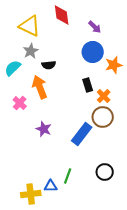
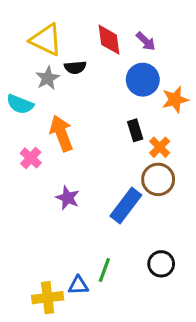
red diamond: (62, 15) -> (109, 40), moved
black semicircle: (49, 65) -> (75, 67), moved
cyan semicircle: (13, 68) -> (20, 104), turned -114

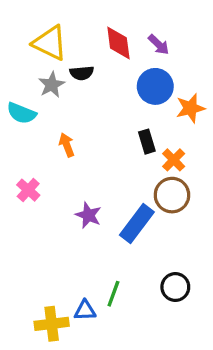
orange arrow: (61, 133) -> (67, 145), size x0.6
pink cross: (31, 158) -> (28, 190), moved
purple star: (68, 198) -> (88, 215), moved

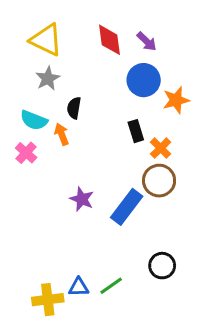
black semicircle: (82, 73) -> (74, 108), moved, turned 105
cyan semicircle: (22, 113) -> (34, 120), moved
pink cross: (28, 190) -> (26, 153), moved
green line: (113, 294) -> (111, 286), moved, turned 35

